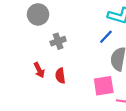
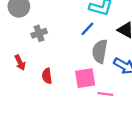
red semicircle: (60, 76) -> (47, 76), moved

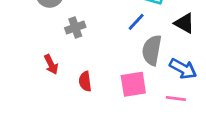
pink line: (105, 94) -> (176, 98), moved

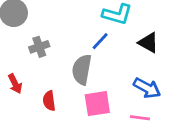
gray semicircle: (152, 50) -> (82, 70), moved

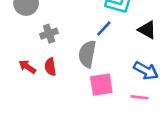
red arrow: (15, 84) -> (27, 67), turned 150
red semicircle: (49, 101) -> (50, 67), moved

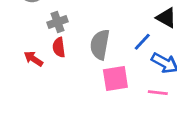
blue line: (104, 29) -> (142, 42), moved
red semicircle: (50, 67) -> (59, 47), moved

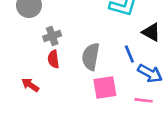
blue line: (142, 42) -> (129, 54), turned -66
red arrow: (33, 59) -> (30, 85), moved

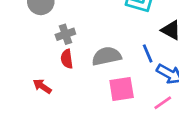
gray semicircle: (91, 57) -> (107, 56), turned 68
pink line: (144, 100) -> (163, 103), turned -42

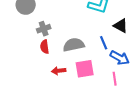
red arrow: (42, 86) -> (59, 71), moved, turned -40
pink line: (163, 103) -> (115, 79), turned -64

